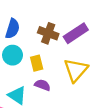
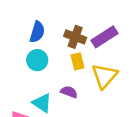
yellow rectangle: (37, 63) -> (78, 61), moved

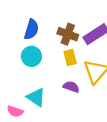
purple semicircle: (69, 92) -> (71, 87), moved

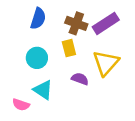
cyan circle: (31, 56) -> (37, 58), moved
yellow rectangle: (70, 58) -> (69, 48), moved

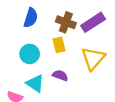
purple semicircle: (80, 79) -> (60, 75), moved

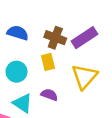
blue semicircle: (31, 18) -> (18, 33), turned -90

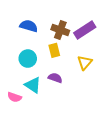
yellow triangle: (84, 77) -> (85, 63), size x0.7

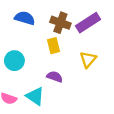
cyan circle: (28, 59) -> (14, 61), moved
cyan triangle: (33, 85) -> (35, 96), moved

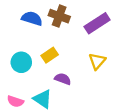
brown cross: (60, 23) -> (59, 16), moved
yellow rectangle: (54, 46) -> (50, 55), moved, turned 70

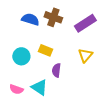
yellow rectangle: (50, 55) -> (45, 50), turned 56
purple semicircle: (63, 79) -> (56, 70), turned -104

